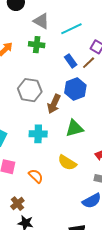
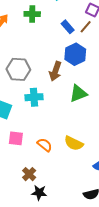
gray hexagon: (30, 90) -> (18, 69), moved
cyan cross: (38, 134) -> (34, 97), moved
yellow semicircle: (67, 163) -> (74, 143), moved

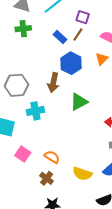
pink square: (16, 138) -> (23, 154), turned 35
yellow semicircle: (74, 143) -> (82, 174), moved
brown cross: (29, 174) -> (47, 178), moved

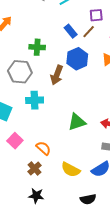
purple square: (83, 17) -> (96, 15), turned -32
green cross: (23, 29) -> (37, 47), moved
green triangle: (79, 102) -> (77, 122), moved

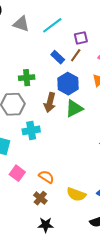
green triangle: (77, 122) -> (74, 108), moved

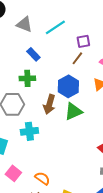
blue rectangle: (58, 57) -> (33, 54), moved

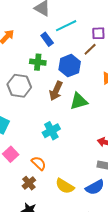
cyan line: (55, 27) -> (66, 26), moved
blue hexagon: (68, 86) -> (70, 66), moved
cyan cross: (29, 131) -> (51, 131), moved, turned -30

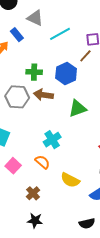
blue rectangle: (47, 39) -> (17, 35), moved
brown arrow: (56, 91) -> (43, 95), moved, turned 78
orange semicircle: (39, 163) -> (42, 162), moved
yellow semicircle: (65, 186) -> (70, 180), moved

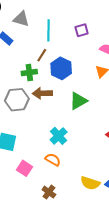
cyan line: (60, 34) -> (48, 30), turned -50
brown line: (85, 56) -> (42, 55), moved
yellow semicircle: (70, 180) -> (90, 183), moved

